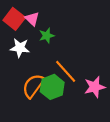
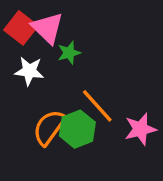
pink triangle: (32, 19) -> (47, 28), size x1.5

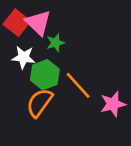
green hexagon: (77, 129) -> (45, 75), moved

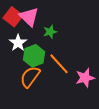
green star: (56, 43) -> (50, 32), moved
white star: (23, 57) -> (18, 43), turned 30

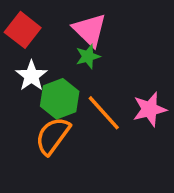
pink triangle: (29, 17) -> (90, 30), moved
pink star: (85, 78) -> (150, 109), moved

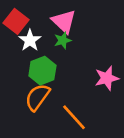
white star: (31, 76) -> (30, 40), moved
orange line: (104, 113) -> (74, 117), moved

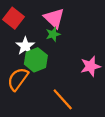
white star: (30, 40) -> (25, 46), moved
orange semicircle: (37, 97) -> (18, 79), moved

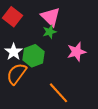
white star: (25, 46) -> (14, 52), moved
pink star: (90, 66) -> (77, 52), moved

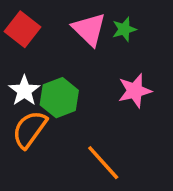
green star: (50, 32) -> (124, 29), moved

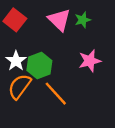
orange line: (103, 163) -> (56, 94), moved

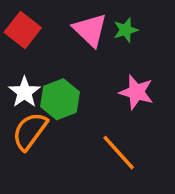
pink star: (90, 61) -> (136, 92), turned 30
orange line: (56, 94) -> (119, 153), moved

